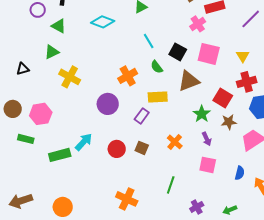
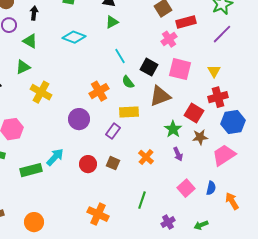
pink square: (208, 165) -> (186, 188), moved, turned 36

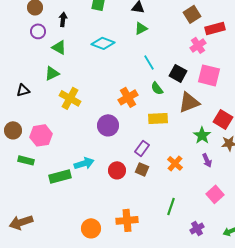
purple rectangle: (113, 131) -> (142, 148), moved
cyan arrow: (55, 157) -> (84, 163), turned 30
orange cross: (98, 214) -> (127, 220), turned -30
orange circle: (34, 222) -> (91, 228), moved

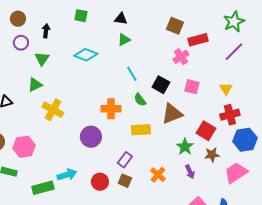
brown square: (192, 14) -> (175, 26), turned -36
green triangle: (59, 47) -> (42, 59), turned 35
pink square: (209, 75) -> (192, 87), size x0.7
orange cross: (128, 97) -> (111, 109), turned 30

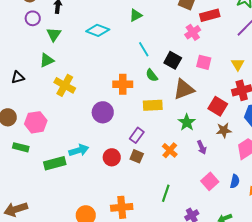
green star: (185, 147) -> (187, 122), moved

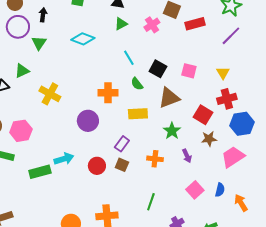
purple circle: (33, 18) -> (18, 27), size x1.5
pink cross: (193, 32) -> (152, 25), moved
green triangle: (47, 60) -> (22, 71), moved
orange cross: (170, 150) -> (155, 159), turned -35

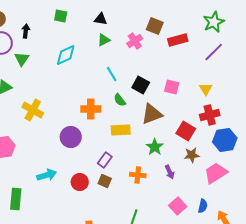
cyan diamond: (83, 39) -> (66, 55), turned -45
green rectangle: (40, 172) -> (16, 199), moved, turned -70

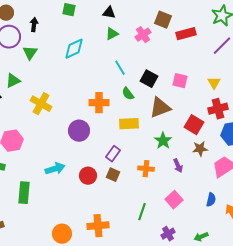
pink square: (178, 206) -> (174, 200), moved

